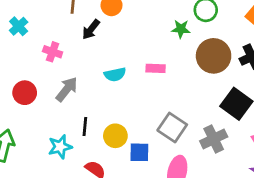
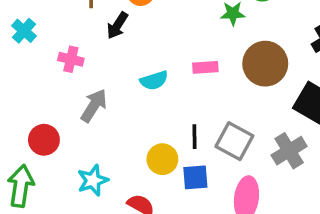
brown circle: (214, 56) -> (265, 64), moved
red circle: (25, 93) -> (44, 140), moved
black line: (85, 126) -> (195, 137), moved

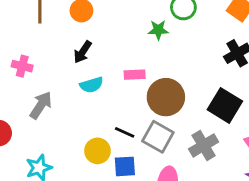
black arrow: (117, 26) -> (83, 52), moved
brown circle: (265, 64) -> (166, 97), moved
black line: (195, 137) -> (125, 132), turned -66

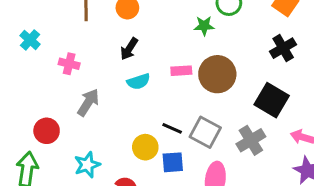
brown circle: (166, 97) -> (217, 74), moved

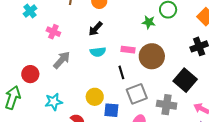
black line: (172, 128) -> (121, 72), moved, turned 40
gray square: (205, 132) -> (137, 94), turned 30
gray cross: (251, 140) -> (167, 105), turned 30

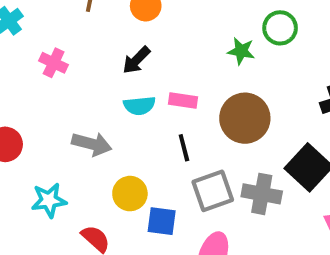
pink rectangle: (128, 50) -> (183, 100), moved
gray arrow: (62, 60) -> (92, 144), moved, turned 60
gray cross: (167, 105) -> (262, 194), moved

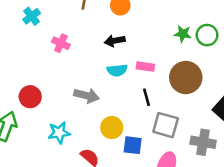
green circle: (280, 28) -> (207, 35), moved
black arrow: (136, 60) -> (115, 41), turned 36
gray square: (213, 191) -> (166, 125), turned 36
gray cross: (262, 194) -> (203, 142), moved

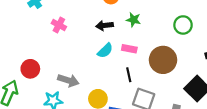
green star: (183, 34) -> (133, 20), moved
cyan semicircle: (117, 70) -> (105, 51), turned -42
gray arrow: (86, 96) -> (68, 80), moved

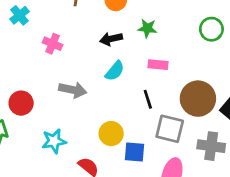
pink rectangle: (129, 49) -> (158, 65), moved
brown circle: (163, 60) -> (198, 99), moved
gray arrow: (68, 80) -> (73, 90), moved

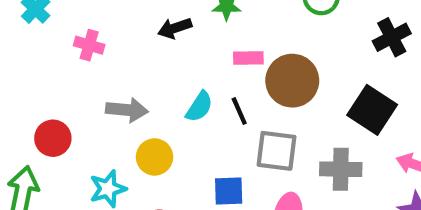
cyan semicircle: (115, 71) -> (199, 107), moved
brown circle: (198, 99) -> (292, 81), moved
yellow circle: (111, 134) -> (155, 157), moved

